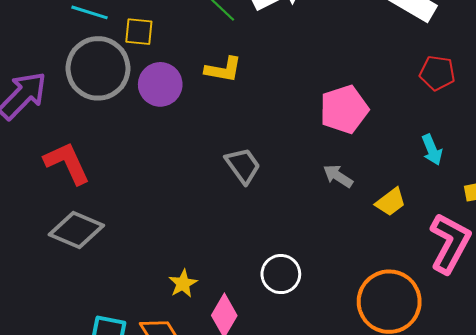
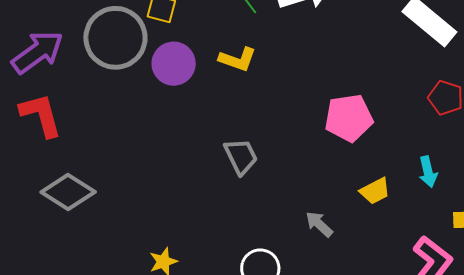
red L-shape: (67, 163) -> (41, 115), moved
gray arrow: (338, 176) -> (319, 224), moved
yellow trapezoid: (391, 202) -> (375, 191), moved

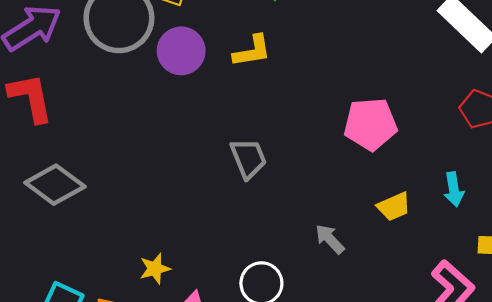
yellow L-shape: (238, 59) -> (252, 51), turned -33

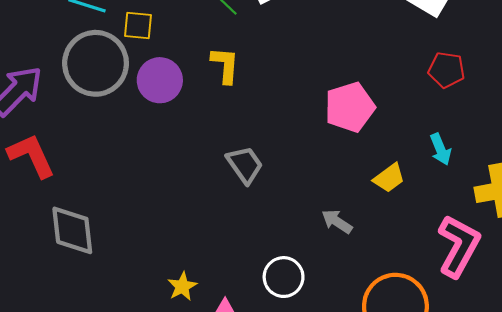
yellow L-shape: (252, 51) -> (225, 65), turned -63
gray diamond: (55, 185) -> (72, 230), turned 60

